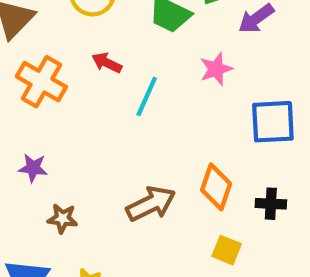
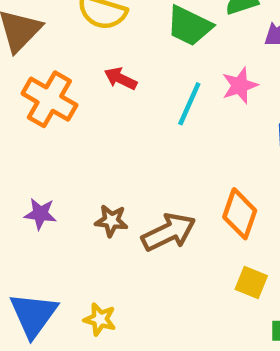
cyan line: (147, 96) -> (189, 104), moved
purple star: (33, 168) -> (40, 214), moved
brown star: (63, 218) -> (111, 221), moved

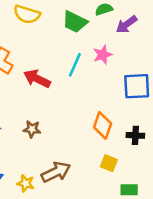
red arrow: (121, 79) -> (37, 79), moved, size x1.5
brown arrow: (169, 232) -> (56, 172), moved

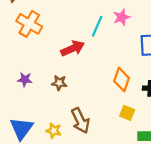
red arrow: (37, 79) -> (73, 48), moved, turned 130
brown arrow: (56, 172) -> (80, 121), turned 90

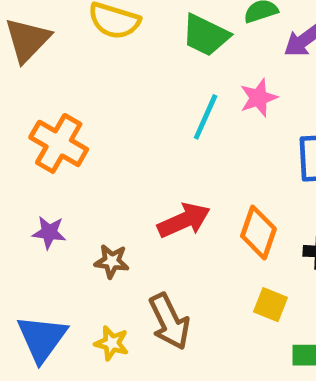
orange cross: (29, 24) -> (59, 143), moved
red arrow: (73, 48) -> (184, 220), moved
brown star: (59, 83) -> (112, 261), moved

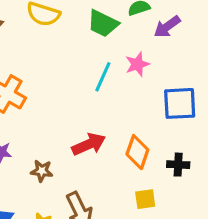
yellow square: (271, 305) -> (145, 199), turned -30

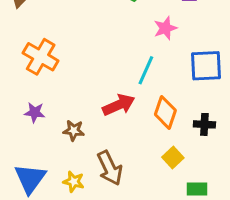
cyan line: (103, 77) -> (146, 70), moved
yellow square: (145, 199) -> (173, 158), turned -35

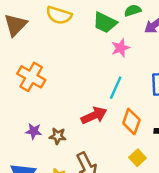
pink star: (165, 28) -> (121, 48), moved
purple star: (35, 112) -> (34, 131), moved

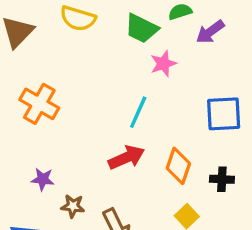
cyan line: (116, 88) -> (138, 112), moved
brown star: (58, 136) -> (73, 206), moved

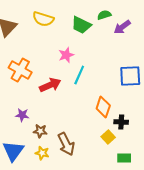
pink star: (163, 64) -> (66, 55), moved
red arrow: (126, 157) -> (50, 85), moved
black cross: (222, 179) -> (121, 122), moved

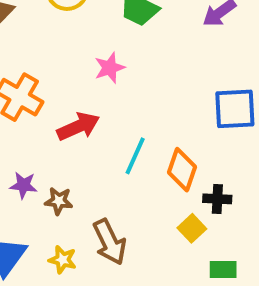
cyan line: (79, 75) -> (135, 156), moved
brown star: (40, 131) -> (59, 201), moved

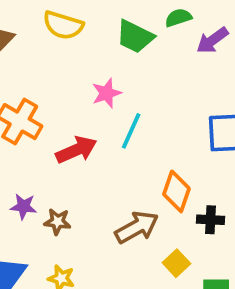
cyan line: (135, 156) -> (131, 131), moved
yellow square: (192, 228) -> (176, 263), moved
brown arrow: (110, 242) -> (137, 227), moved, turned -93

